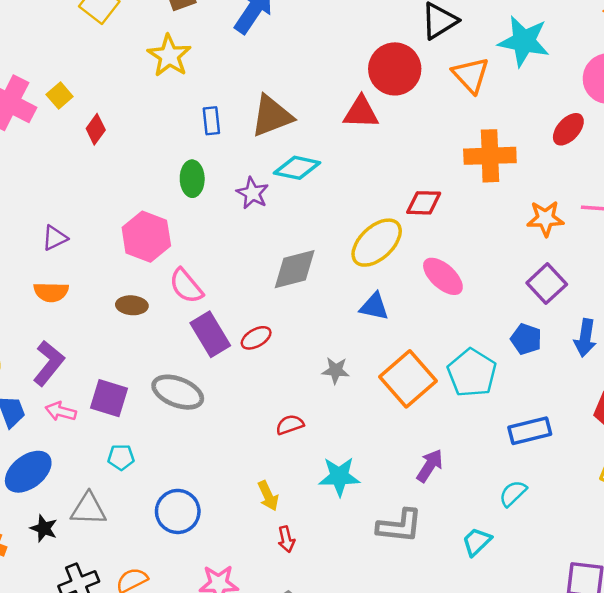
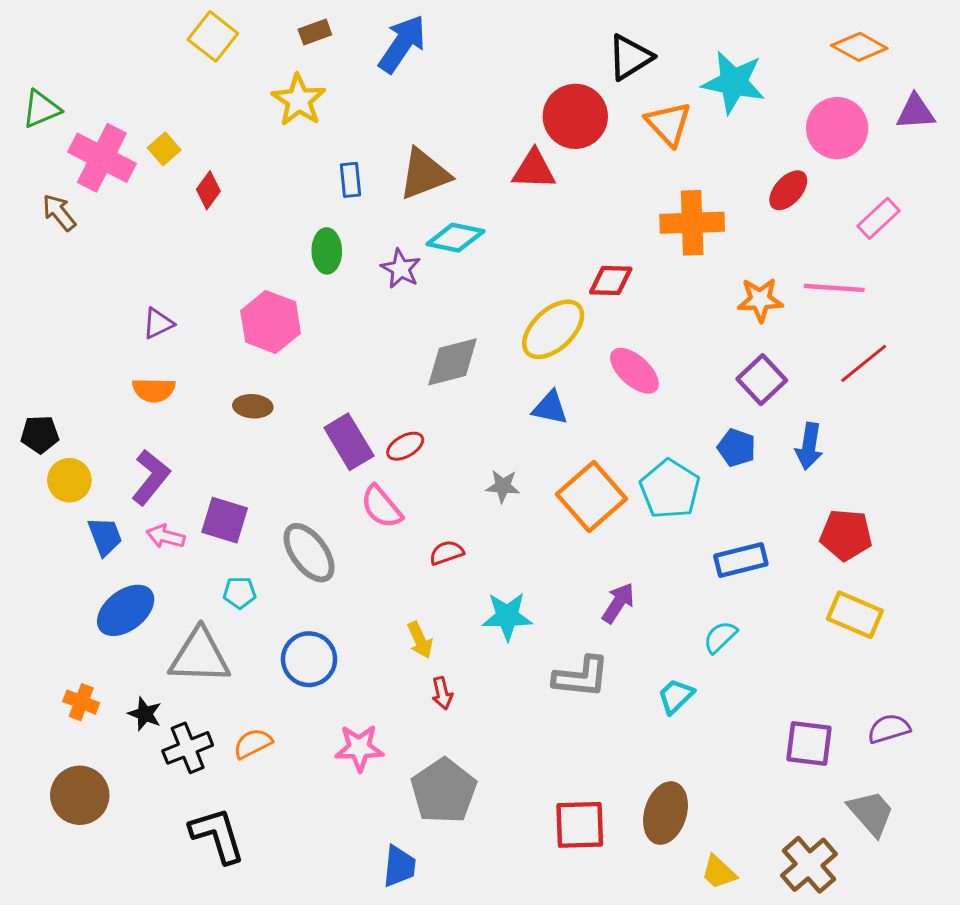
pink semicircle: (186, 286) -> (382, 507), moved
gray ellipse: (178, 392) -> (309, 553), moved, turned 33
gray triangle: (88, 509) -> (200, 656), size x1.4
black star: (44, 528) -> (145, 714), moved

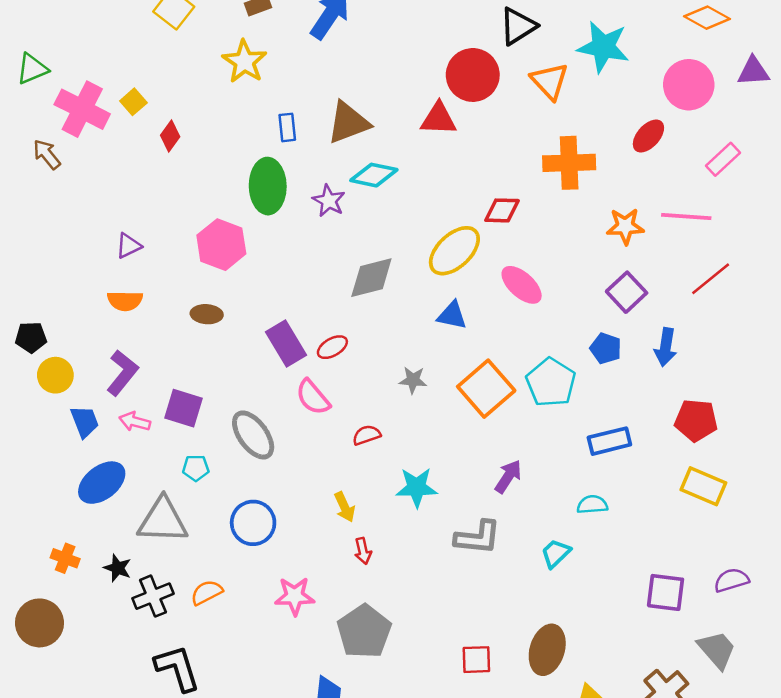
green ellipse: (327, 251) -> (268, 186), size x1.5
cyan semicircle: (720, 637) -> (592, 505), turned 40
brown circle: (80, 795) -> (39, 623), moved
red square: (580, 825) -> (476, 660), size x0.7

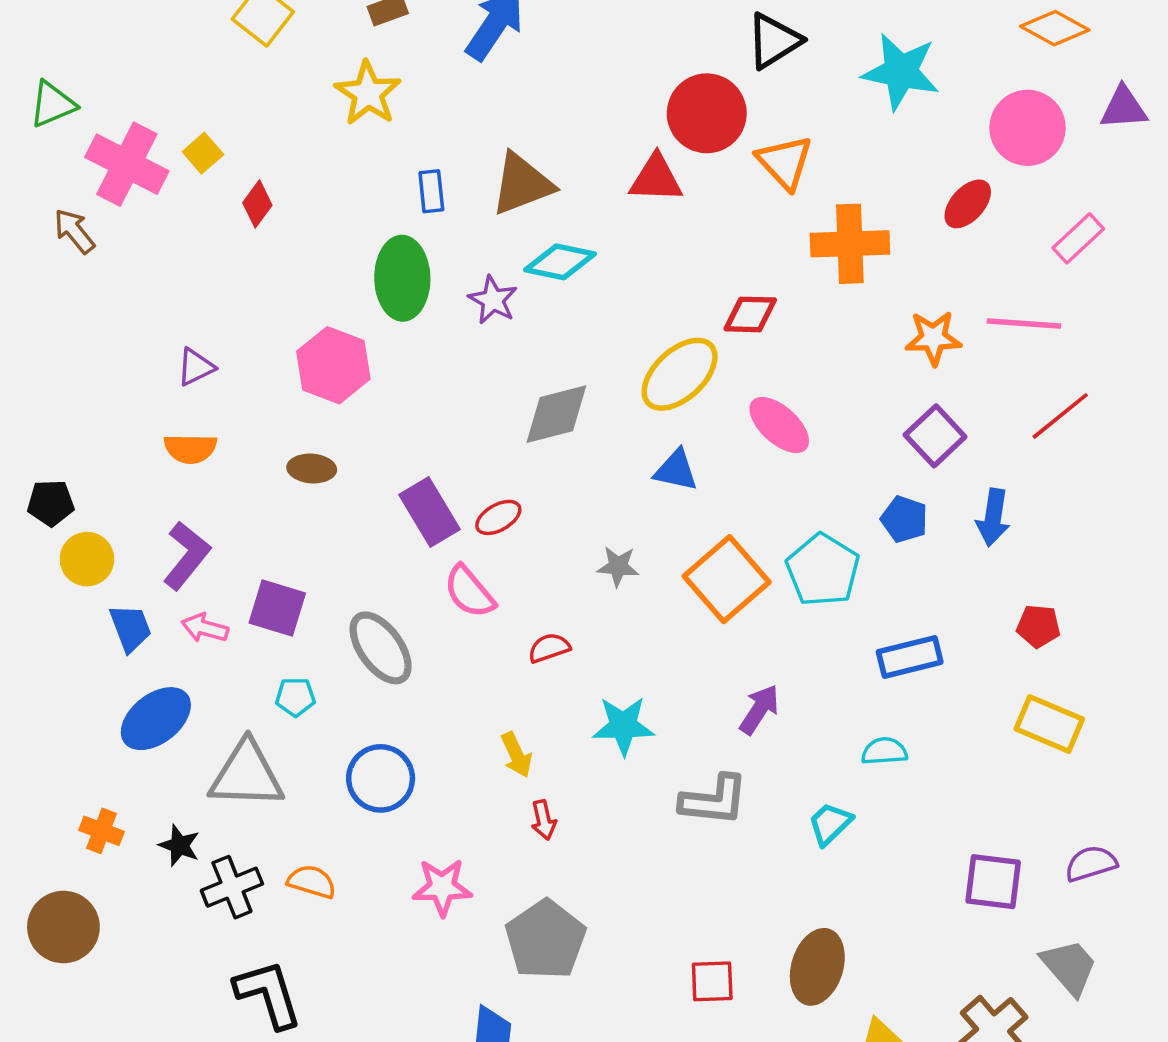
orange triangle: (550, 81) -> (785, 162), moved
red pentagon: (696, 420) -> (1038, 626), size x0.7
orange semicircle: (207, 592) -> (312, 882), turned 44

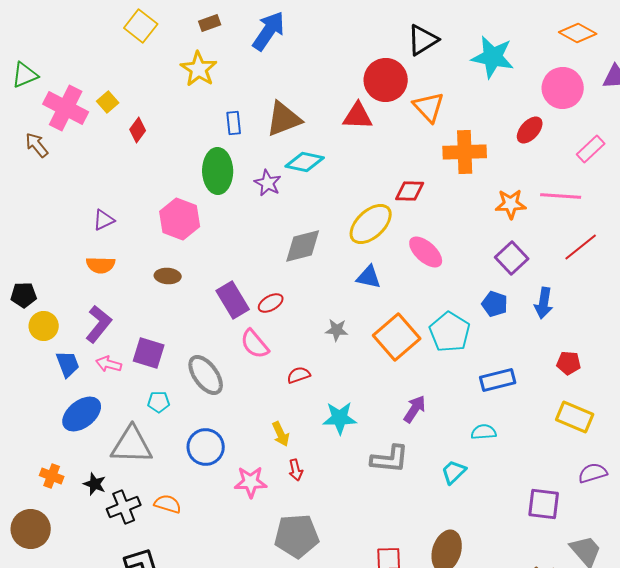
purple semicircle: (1091, 864) -> (593, 473), moved
pink star: (442, 887) -> (251, 482), moved
gray pentagon: (545, 940) -> (297, 536), turned 30

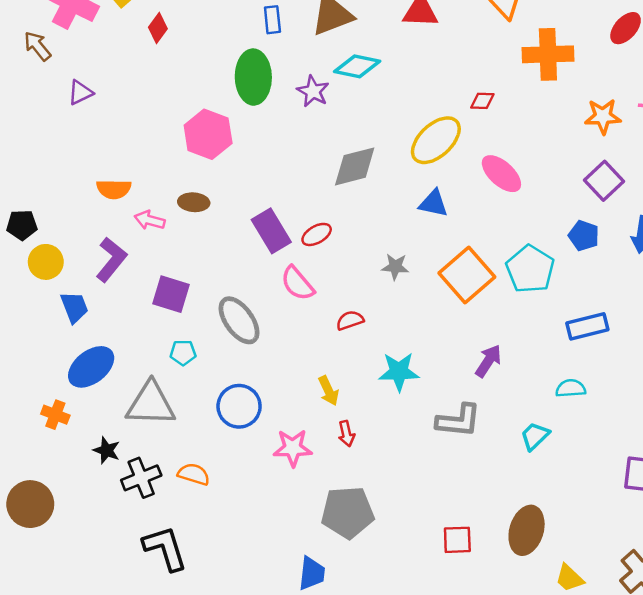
red diamond: (410, 191) -> (482, 101), size x0.7
purple triangle: (104, 220) -> (80, 93), moved
pink arrow: (109, 364) -> (150, 220), moved
orange cross: (52, 476) -> (55, 415), moved

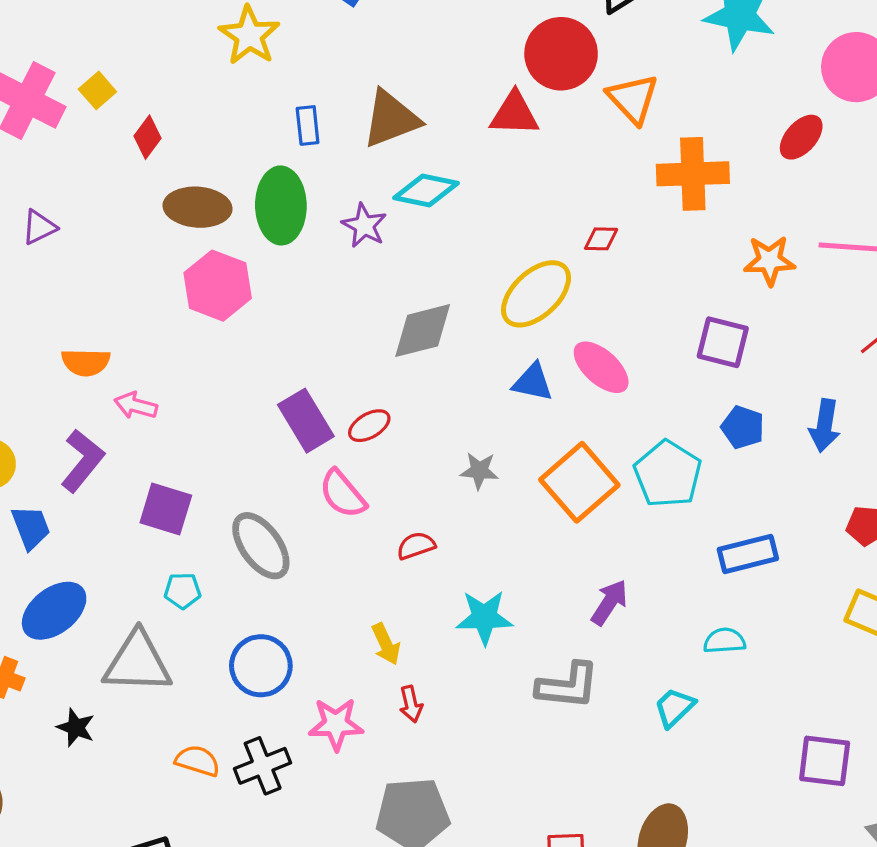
pink ellipse: (501, 174) -> (601, 367), moved
purple square: (604, 181) -> (723, 342), moved, turned -33
brown ellipse: (194, 202) -> (198, 207), moved, size x1.5
black cross: (141, 478) -> (263, 766), moved

